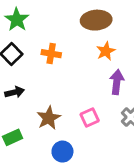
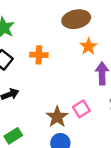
brown star: (49, 118) -> (57, 117), moved

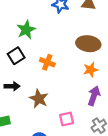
brown star: (57, 117) -> (39, 99), moved, turned -30

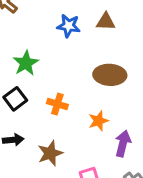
orange star: (91, 70) -> (98, 121), moved
brown star: (39, 99) -> (50, 153), turned 30

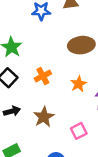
orange cross: (57, 104) -> (43, 76), turned -35

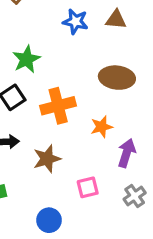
orange cross: (43, 76) -> (58, 106), size x1.5

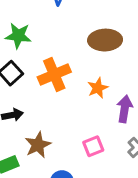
green star: (26, 59) -> (18, 36), turned -30
brown star: (47, 159) -> (38, 145), moved

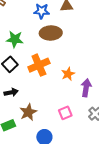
brown ellipse: (105, 40) -> (51, 33), moved

